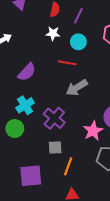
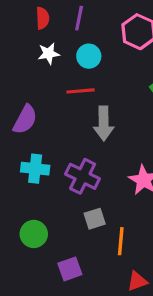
gray arrow: (77, 88) -> (104, 123), turned -45
cyan cross: (25, 105) -> (35, 169), turned -36
green circle: (15, 129) -> (34, 234), moved
purple square: (31, 176) -> (70, 269), size x0.7

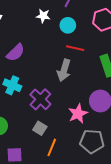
red line: (81, 91) -> (75, 48), moved
gray square: (95, 219) -> (40, 128), turned 32

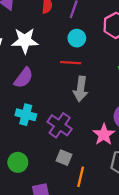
white star: (43, 16) -> (25, 41), moved, size x1.6
red line: (75, 48) -> (71, 63), moved

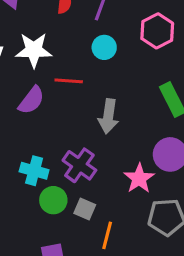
red line: (71, 63) -> (69, 81), moved
cyan cross: (26, 115) -> (34, 171), moved
green circle: (18, 162) -> (53, 200), moved

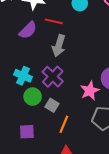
gray arrow: (108, 116) -> (59, 46), moved

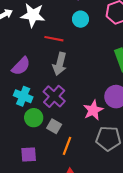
purple semicircle: (28, 30) -> (21, 66), moved

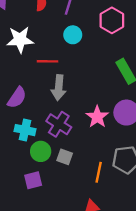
pink star: (93, 110) -> (97, 117), moved
orange line: (67, 146) -> (99, 172), moved
purple square: (29, 155) -> (33, 180), moved

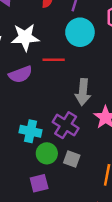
cyan circle: (73, 35) -> (80, 32), size x1.5
gray arrow: (59, 88) -> (83, 92), moved
purple semicircle: (17, 98) -> (20, 74), moved, turned 35

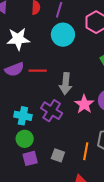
red line: (54, 60) -> (38, 71), moved
green circle: (47, 153) -> (25, 139), moved
gray square: (72, 159) -> (58, 155), moved

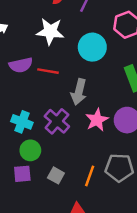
cyan circle: (63, 35) -> (92, 47), moved
white star: (18, 39) -> (50, 31), moved
green circle: (25, 139) -> (30, 150), moved

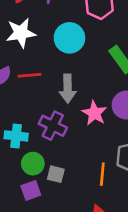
gray square: (56, 175) -> (56, 174), moved

